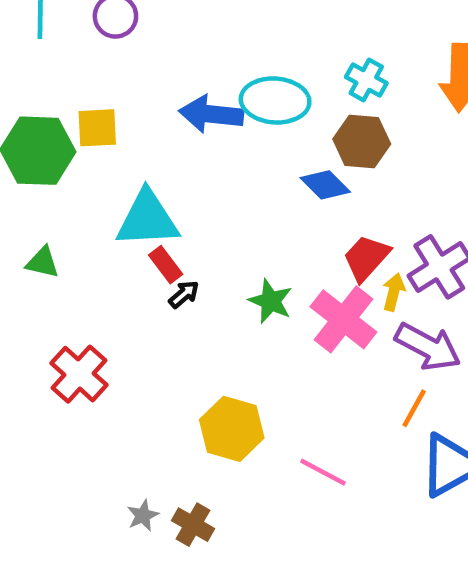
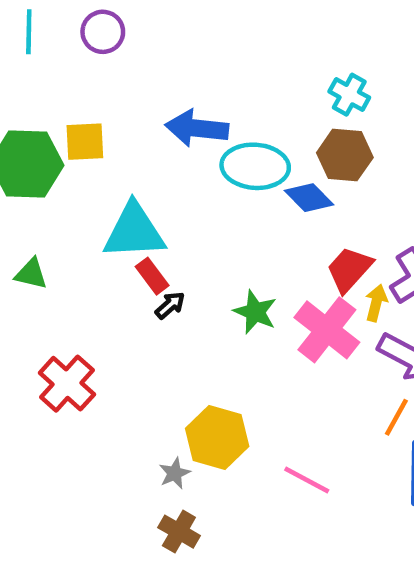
cyan ellipse: (275, 100) -> (255, 166), moved
gray star: (143, 515) -> (175, 473), moved

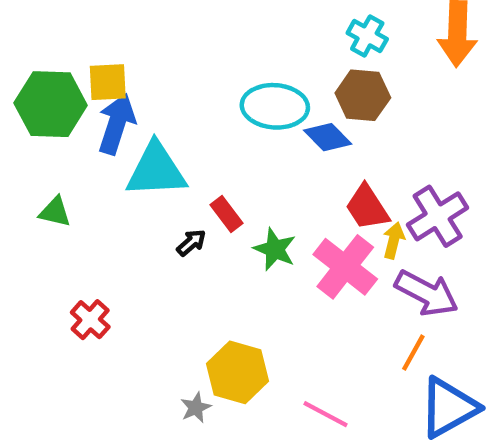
blue arrow: (197, 128) -> (117, 124), moved, turned 102
red trapezoid: (349, 269) -> (367, 207), turned -75
red rectangle: (152, 276) -> (226, 214), moved
red cross: (67, 384) -> (90, 320), size x0.7

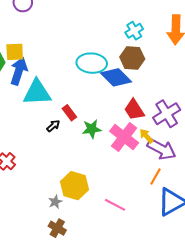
cyan cross: (367, 36) -> (134, 31), turned 30
blue diamond: (328, 137) -> (116, 77), size x1.4
yellow arrow: (394, 240) -> (146, 136), moved, turned -56
green star: (275, 249) -> (92, 129), turned -30

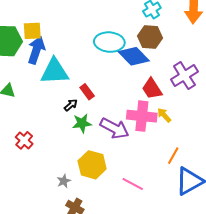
purple cross: (167, 114) -> (184, 76), moved
green star: (92, 129) -> (82, 123), moved
pink cross: (124, 137) -> (142, 116), turned -32
purple arrow: (162, 149) -> (114, 128), moved
gray star: (55, 202) -> (64, 181), moved

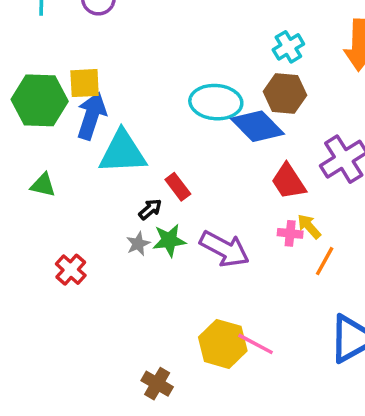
pink cross: (142, 116) -> (290, 233), moved, size x0.5
orange line: (173, 156) -> (325, 261), moved
yellow hexagon: (92, 165) -> (223, 344), moved
gray star: (64, 181) -> (138, 244), moved

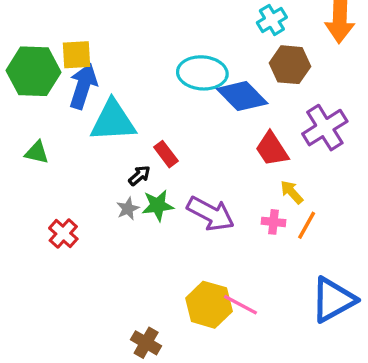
brown hexagon: (285, 93) -> (290, 65), moved
pink cross: (290, 233) -> (274, 222), moved

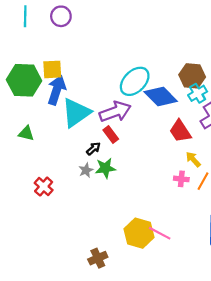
cyan cross: (272, 20) -> (198, 93), moved
cyan ellipse: (202, 73) -> (135, 81), turned -48
cyan triangle: (113, 121) -> (76, 113), turned -32
purple arrow: (211, 214) -> (115, 112), moved, turned -48
brown cross: (146, 343) -> (98, 258), turned 36

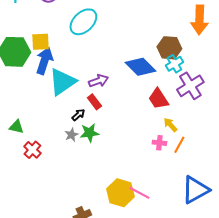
cyan ellipse: (135, 81) -> (83, 22), moved
purple arrow: (115, 112) -> (98, 81), size x0.7
green triangle: (26, 133) -> (16, 127), moved

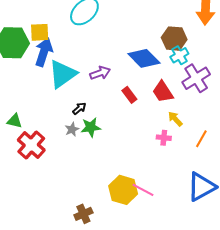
red rectangle: (94, 102) -> (129, 95), moved
orange line: (179, 145) -> (201, 139), moved
red cross: (32, 150) -> (31, 145), size x1.5

